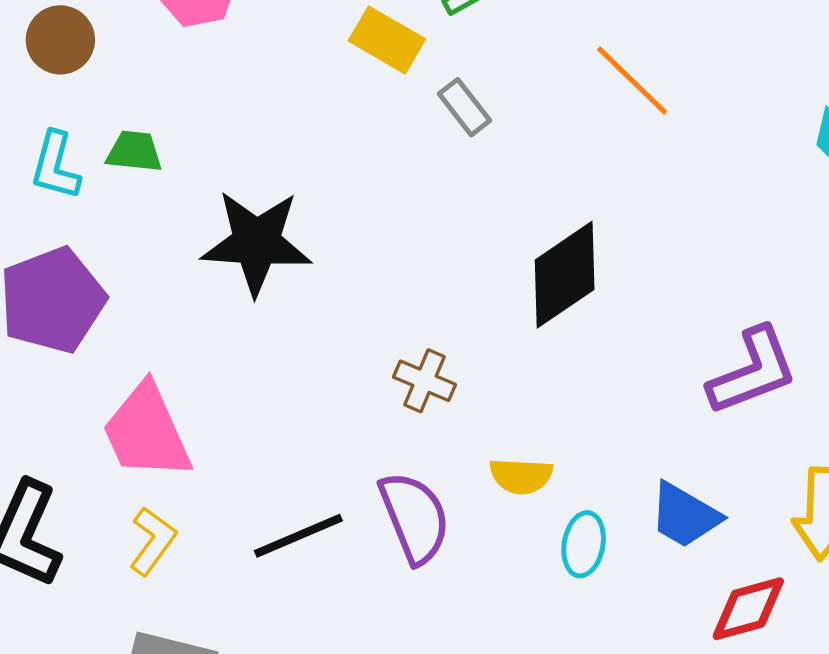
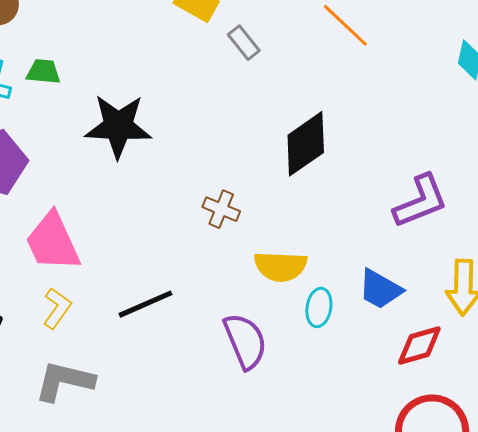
yellow semicircle: (521, 476) -> (281, 266), size x1.4
purple semicircle: (415, 517) -> (245, 341), moved

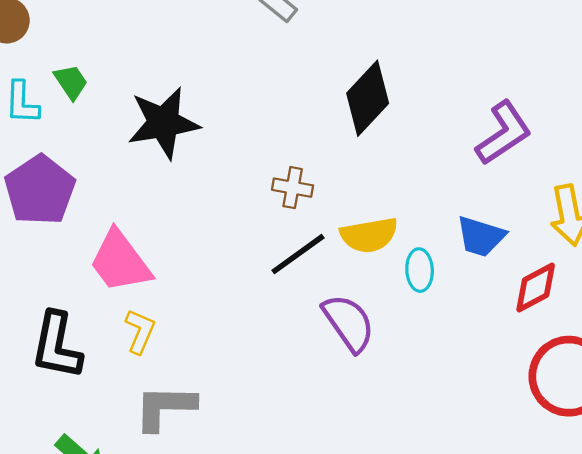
green trapezoid: (43, 72) -> (71, 82), turned 63
black line: (146, 304) -> (298, 254), moved

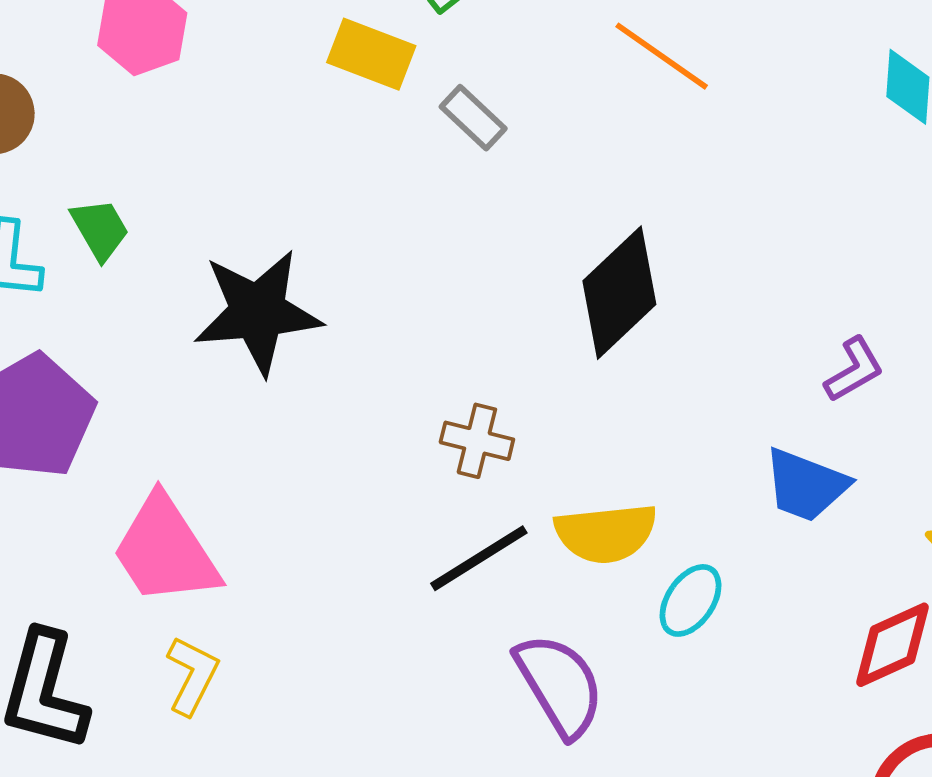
purple L-shape: (504, 133) -> (854, 370), size x0.6
blue trapezoid: (481, 236) -> (806, 485), moved
cyan ellipse: (420, 270) -> (690, 600), turned 33

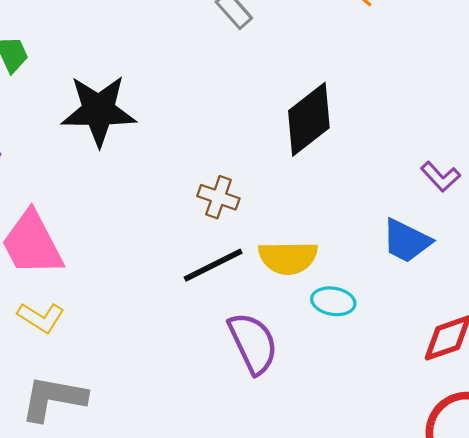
purple L-shape: (854, 370) -> (441, 177), turned 72
cyan ellipse: (690, 600) -> (333, 301), turned 60
yellow L-shape: (192, 675) -> (41, 317), turned 90

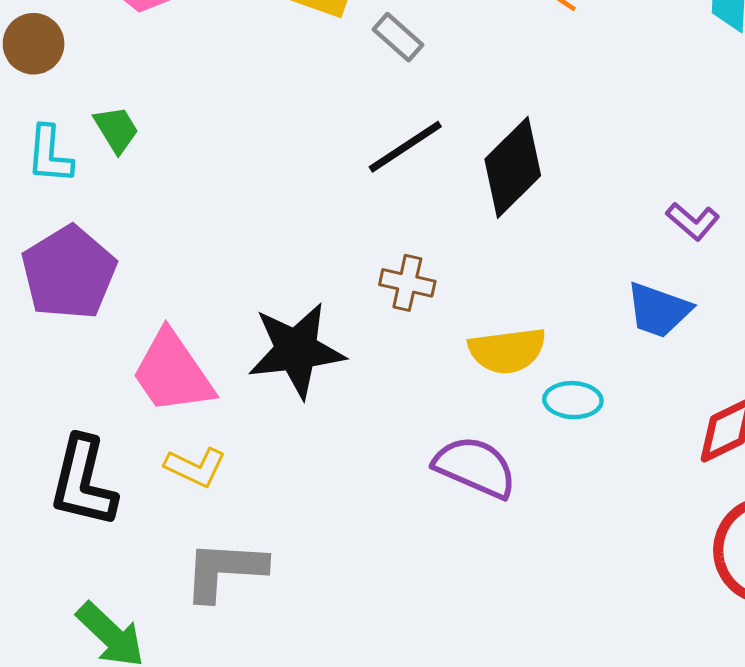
black star: (99, 111) -> (296, 350), moved
black line: (213, 265) -> (405, 147), moved
purple semicircle: (253, 343) -> (475, 467), turned -34

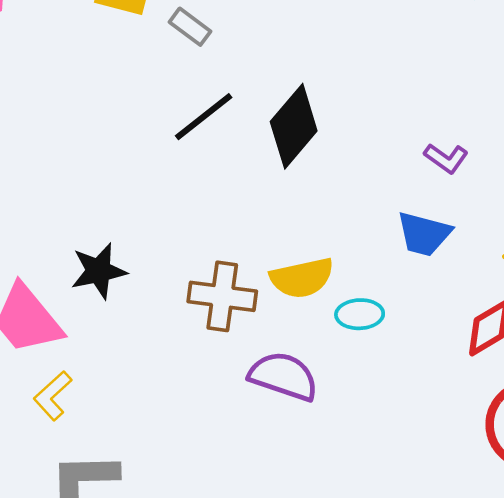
brown cross: (407, 283) -> (222, 296), moved, size x1.5
black star: (296, 350) -> (99, 271), moved, size x0.7
yellow L-shape: (195, 467) -> (53, 396), turned 117

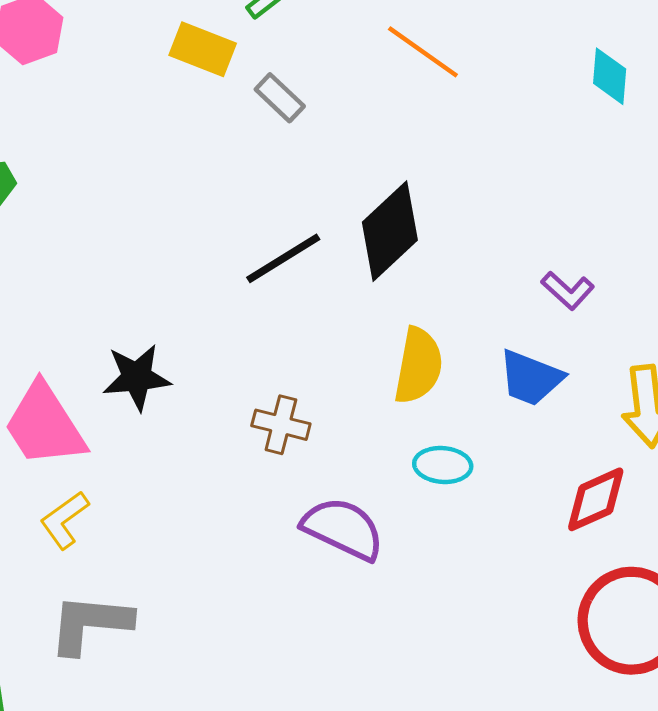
black line: (204, 117) -> (283, 258), moved
yellow semicircle: (302, 278) -> (418, 366), moved, turned -74
brown cross: (222, 296) -> (281, 425), size x0.7

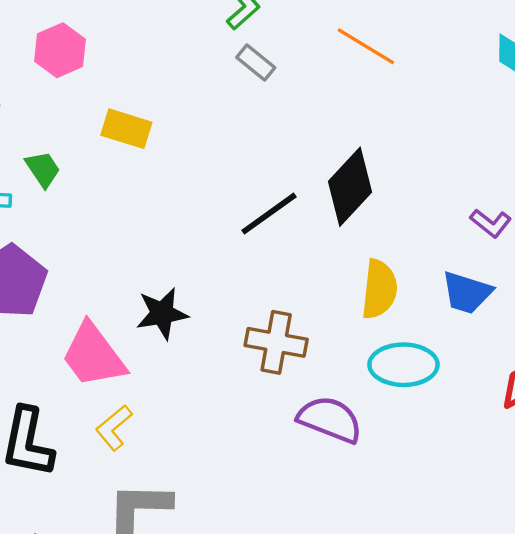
yellow rectangle: (203, 49) -> (126, 129), moved
gray rectangle: (280, 98) -> (256, 62), moved
brown cross: (281, 425) -> (276, 342), size x1.4
cyan ellipse: (443, 465) -> (403, 365), size x1.5

